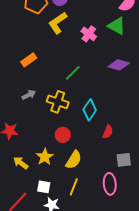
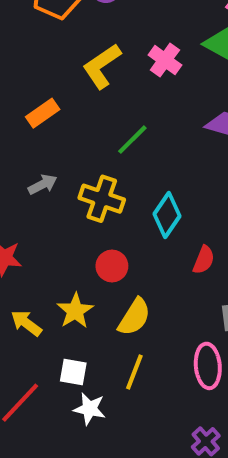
yellow L-shape: (58, 23) -> (102, 66), moved

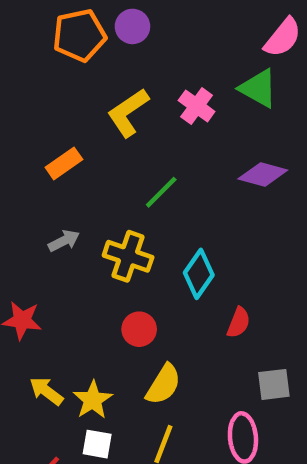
yellow star: (75, 311) -> (93, 400), moved

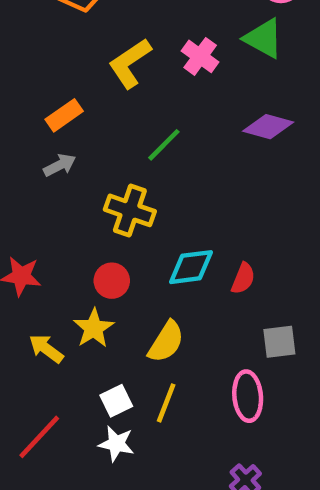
gray arrow: (64, 241) -> (60, 165), moved
cyan diamond: (199, 274) -> (191, 267), moved, turned 48
red circle: (139, 329) -> (112, 281), moved
yellow star: (93, 400) -> (94, 328), moved
white square: (97, 444) -> (116, 401), moved, turned -36

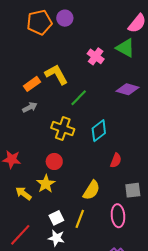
yellow L-shape: (130, 63) -> (56, 74), moved, turned 95
cyan diamond: (191, 267) -> (99, 131), moved, turned -30
yellow semicircle: (166, 342) -> (91, 190), moved

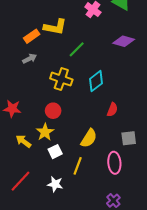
yellow L-shape: (56, 74) -> (55, 27), turned 130
white square: (56, 218) -> (55, 152), moved

